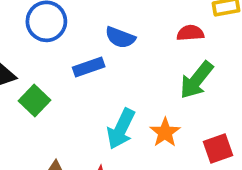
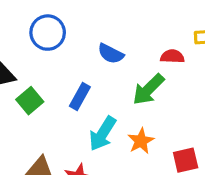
blue rectangle: (89, 67) -> (80, 97), moved, turned -48
green arrow: (196, 80) -> (148, 89), moved

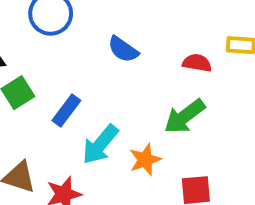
green arrow: (148, 89) -> (185, 116), moved
blue rectangle: (80, 97) -> (66, 110), moved

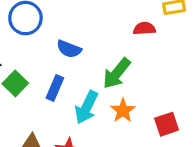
blue semicircle: (123, 49) -> (69, 49), moved
green arrow: (185, 116) -> (117, 73), moved

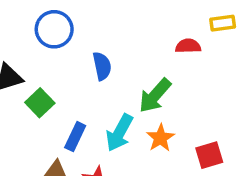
blue semicircle: (69, 49) -> (102, 66), turned -125
blue rectangle: (55, 88) -> (75, 137), moved

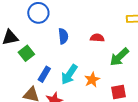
red semicircle: (188, 46) -> (97, 38), moved
green arrow: (155, 96) -> (119, 57), moved

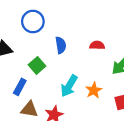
green square: (26, 53) -> (37, 65), moved
blue rectangle: (44, 74) -> (20, 87), moved

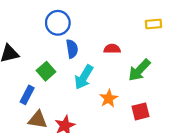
blue circle: (33, 21) -> (58, 23), moved
cyan arrow: (69, 86) -> (84, 77), moved

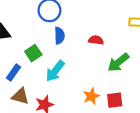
cyan arrow: (84, 77) -> (55, 71), moved
orange star: (109, 98) -> (91, 96), moved

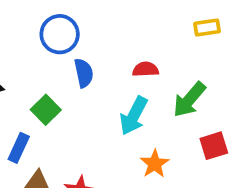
cyan arrow: (55, 71) -> (134, 116), moved
red square: (115, 100) -> (214, 146), moved

